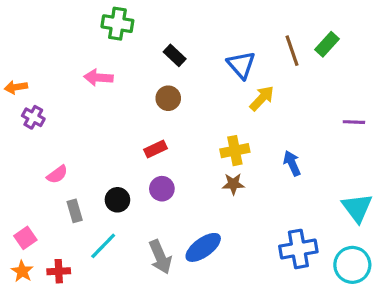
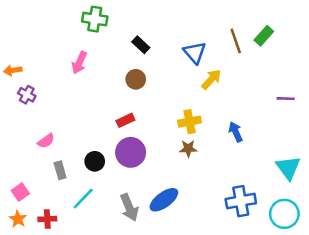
pink arrow: (98, 78) -> (79, 63), turned -70
purple circle: (162, 189) -> (131, 152), size x1.5

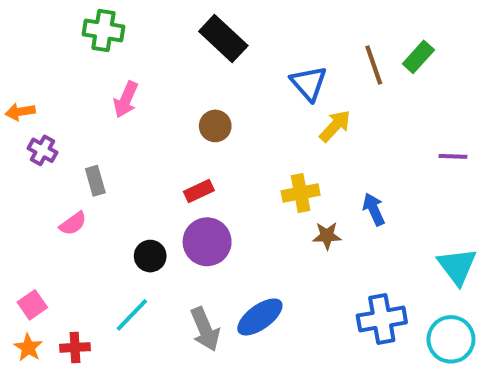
green cross: (95, 19) -> (103, 30), moved
black rectangle: (141, 45) -> (223, 39), moved, size x1.6
brown star: (188, 149) -> (327, 236), moved
gray rectangle: (60, 170) -> (95, 181), moved

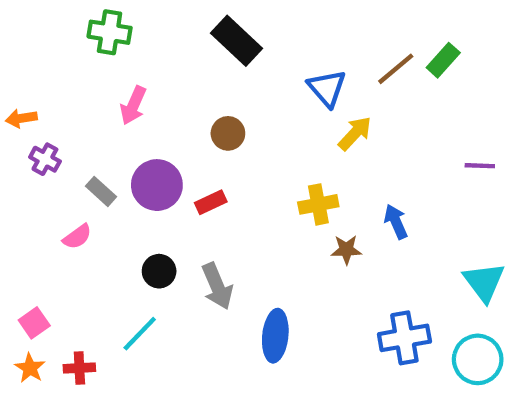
brown line: (374, 65) -> (396, 69), turned 69
gray rectangle: (95, 181) -> (101, 191), turned -32
purple circle: (207, 242) -> (157, 185), moved
blue ellipse: (260, 317) -> (275, 336), turned -48
gray arrow: (205, 329) -> (217, 286), moved

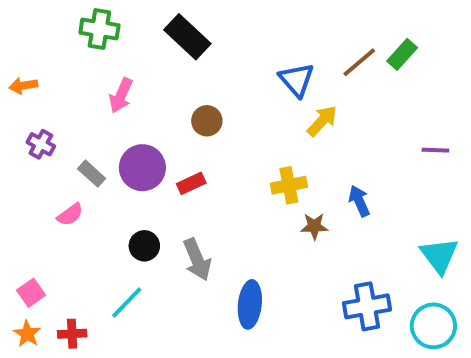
black rectangle: (237, 41) -> (187, 37), moved
orange arrow: (21, 118) -> (23, 86), moved

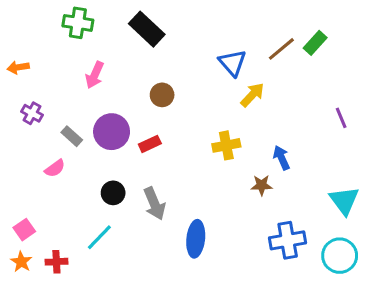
purple line: (435, 150) -> (341, 118), turned 65
brown star: (314, 226) -> (262, 185), moved

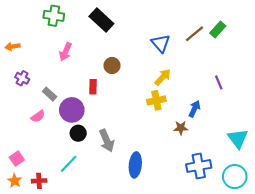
yellow arrow: (252, 95) -> (163, 77), moved
purple line: (341, 118) -> (219, 82), moved
purple circle: (112, 132) -> (72, 110), moved
red rectangle: (150, 144) -> (93, 87), moved, turned -64
blue arrow: (281, 158) -> (194, 109), turned 49

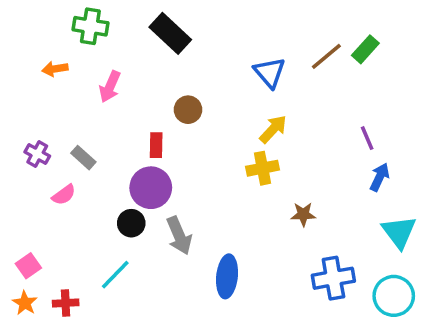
orange arrow: (13, 46) -> (55, 69), moved
purple cross: (22, 78) -> (37, 154), moved
blue arrow: (194, 109) -> (380, 177), moved
purple circle: (72, 110) -> (151, 188), moved

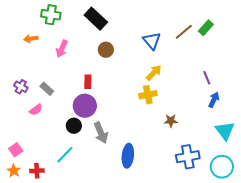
brown circle: (188, 110) -> (106, 50), moved

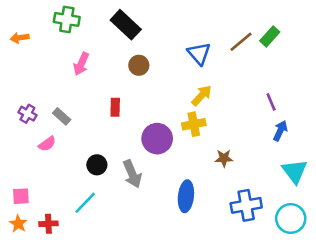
orange arrow: (31, 39) -> (20, 38), moved
purple circle: (85, 106) -> (157, 139), moved
pink square: (16, 150) -> (21, 196), turned 32
blue ellipse: (128, 156) -> (186, 196), moved

